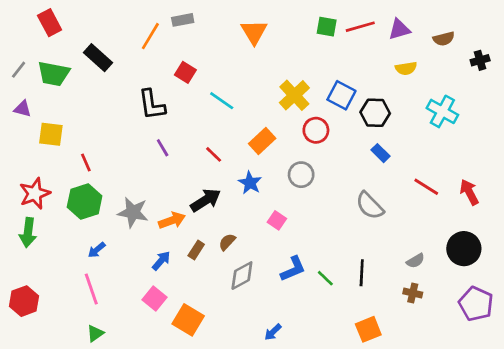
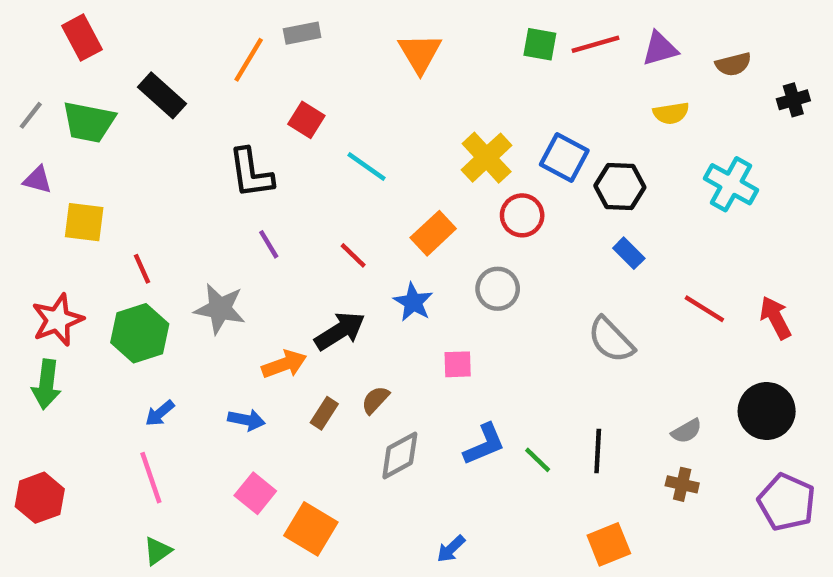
gray star: (133, 212) -> (220, 309), moved
pink square: (277, 220) -> (458, 364), turned -36
blue arrow: (161, 261) -> (246, 420), moved, turned 60

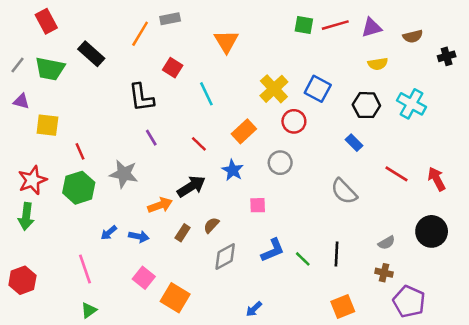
orange triangle: (420, 53) -> (226, 41), moved
cyan line: (366, 166) -> (206, 94), turned 30
black hexagon: (620, 186) -> (366, 105), moved
blue arrow: (160, 413) -> (109, 233), moved
purple pentagon: (787, 502) -> (409, 302), moved

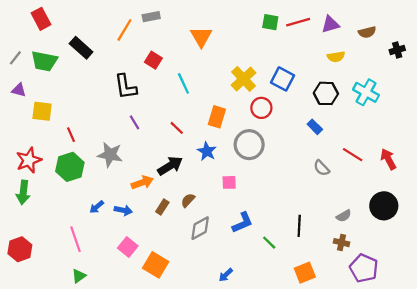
orange rectangle: (244, 131) -> (217, 117), turned -30
gray circle: (280, 163) -> (249, 145), size x1.4
gray semicircle: (344, 191) -> (321, 168), moved, size x0.7
green line: (303, 259) -> (269, 243), moved

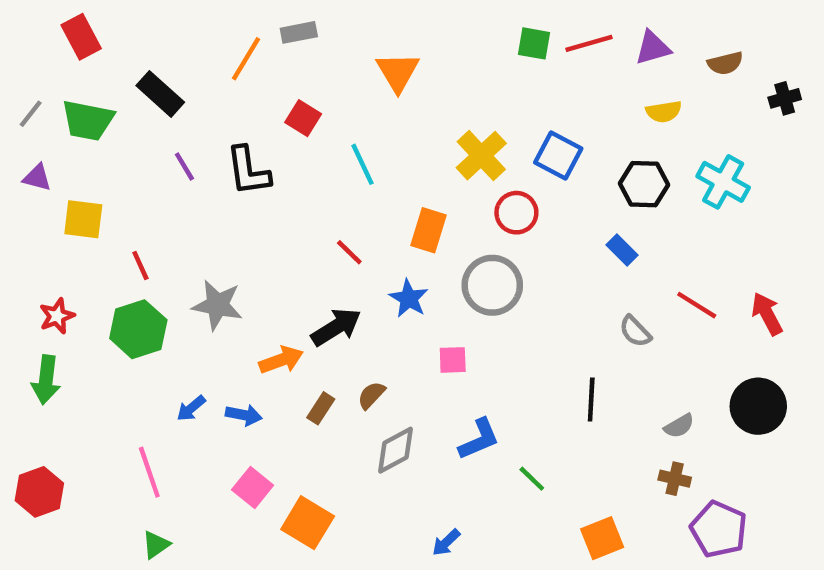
purple line: (134, 122) -> (184, 167), moved
red star: (29, 160) -> (57, 316), size x0.7
black line: (299, 226) -> (591, 400), moved

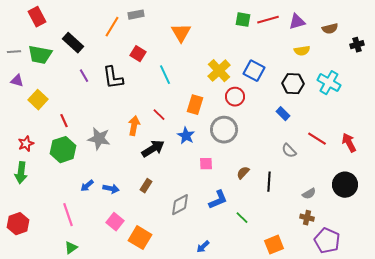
gray line: (31, 114) -> (14, 52), turned 48
yellow square: (83, 219) -> (38, 100), turned 36
orange arrow: (281, 360) -> (134, 126), moved, turned -60
brown semicircle: (371, 395) -> (243, 173), moved

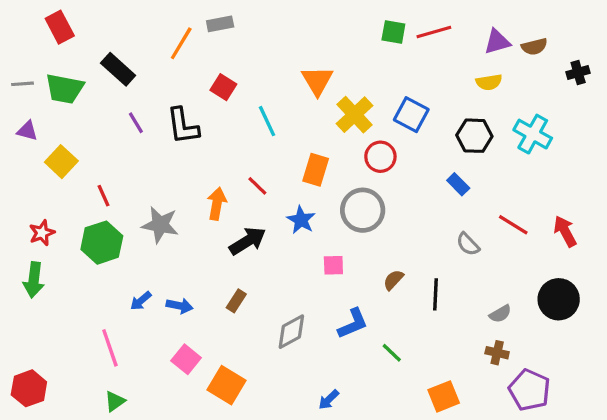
purple triangle: (297, 22) -> (497, 42), moved
orange triangle: (181, 33) -> (317, 81), moved
red hexagon: (18, 224) -> (29, 388), moved

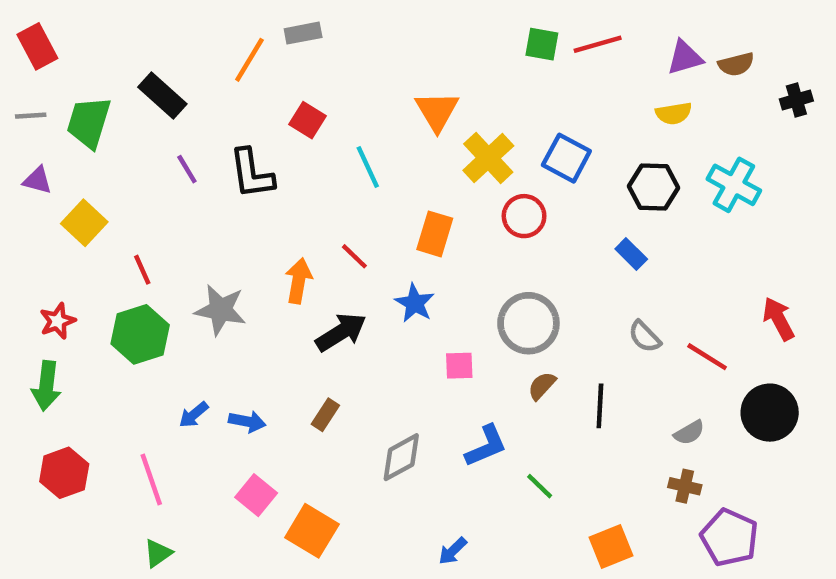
red rectangle: (60, 27) -> (37, 46), moved
green trapezoid: (65, 89) -> (89, 122), turned 96
gray circle: (363, 210) -> (528, 323), moved
red line: (513, 225) -> (707, 357), moved
red hexagon: (29, 388) -> (64, 473), moved

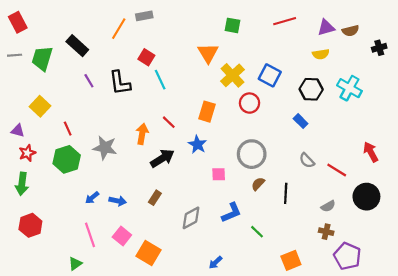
green square: (542, 44) -> (232, 25), moved
cyan line: (368, 167) -> (160, 80), moved
purple triangle: (37, 180) -> (18, 131), moved
pink line: (151, 479) -> (90, 235), moved

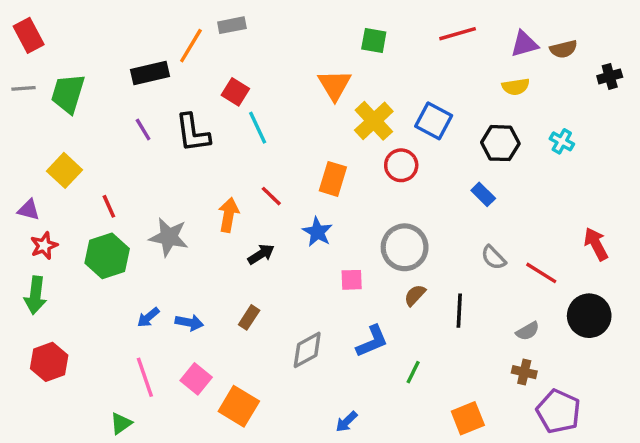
black rectangle: (77, 46) -> (150, 73), moved, turned -55
cyan cross: (349, 88) -> (562, 141), size x0.6
black arrow: (162, 158) -> (261, 254), size x0.7
green line: (257, 232) -> (413, 372), turned 72

